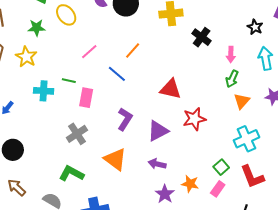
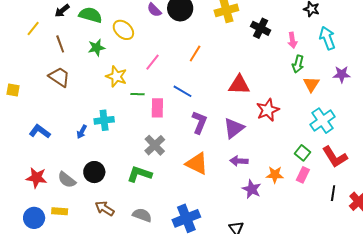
yellow star: (26, 57) -> (116, 76), moved
blue line: (117, 74) -> (182, 91), moved
cyan cross: (44, 91) -> (104, 120), moved
green L-shape: (72, 173) -> (140, 174), moved

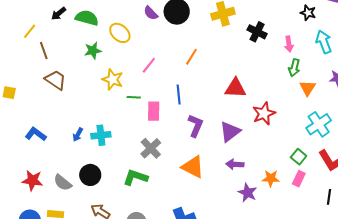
brown line: (60, 44) -> (44, 50), moved
blue line: (182, 91) -> (179, 95), turned 54
cyan cross: (104, 120) -> (101, 135), moved

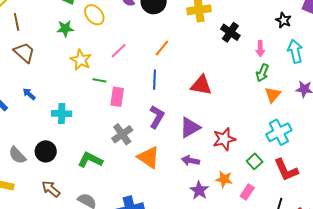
blue line: (179, 95) -> (155, 80), moved
red star: (264, 114) -> (224, 139), moved
blue arrow: (78, 135) -> (29, 94), moved, turned 96
gray cross: (151, 148) -> (122, 134), moved
pink rectangle: (299, 179) -> (247, 192), moved

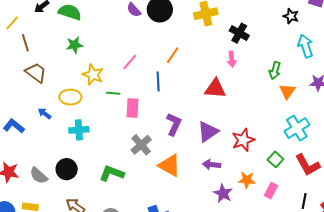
yellow ellipse: (94, 15) -> (70, 97), moved, turned -45
pink arrow: (260, 49) -> (232, 59), moved
blue line: (155, 80) -> (158, 82), moved

